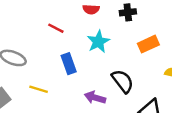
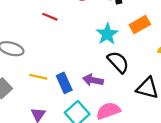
cyan star: (98, 42) -> (107, 34), moved
blue rectangle: (69, 64) -> (64, 83), moved

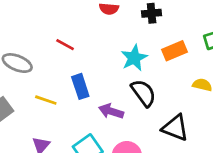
red line: (50, 17) -> (65, 45), moved
blue rectangle: (64, 83) -> (80, 86), moved

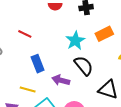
yellow line: (46, 100) -> (28, 90), moved

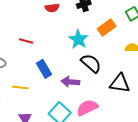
yellow line: (28, 90) -> (20, 88), moved

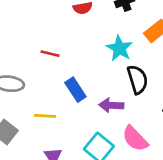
black semicircle: (91, 63) -> (138, 79), turned 35
pink semicircle: (87, 108) -> (135, 139), turned -105

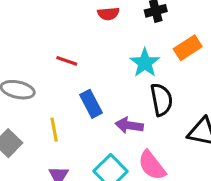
yellow line: (45, 116) -> (54, 130), turned 70

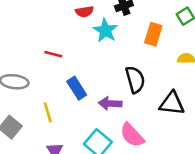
orange rectangle: (188, 48) -> (153, 34), turned -35
cyan star: (145, 63) -> (105, 30), moved

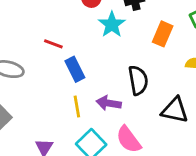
blue rectangle: (77, 88) -> (75, 69), moved
yellow line: (48, 112) -> (77, 107), moved

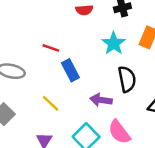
cyan star: (112, 24) -> (114, 43), moved
yellow line: (77, 107) -> (51, 103), moved, turned -36

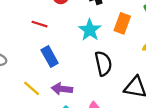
red line: (51, 48) -> (39, 24), moved
purple arrow: (101, 100) -> (62, 89), moved

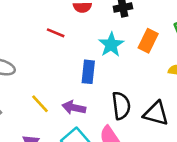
blue rectangle: (50, 57) -> (88, 72), moved, turned 30
black semicircle: (103, 63) -> (121, 106), moved

